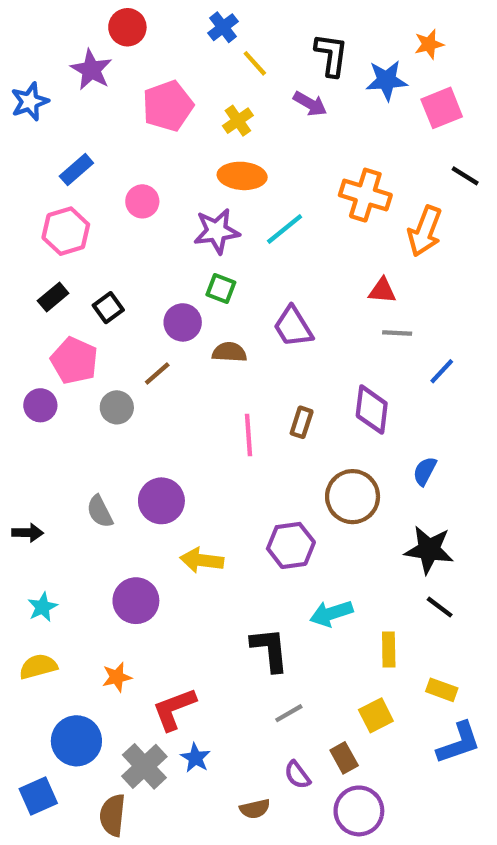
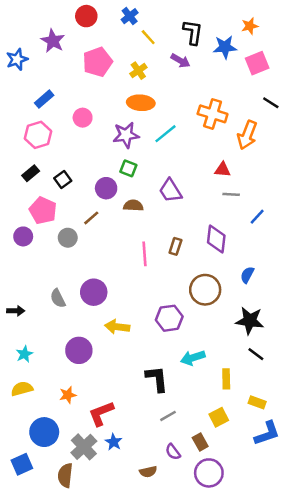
red circle: (127, 27) -> (86, 16), moved

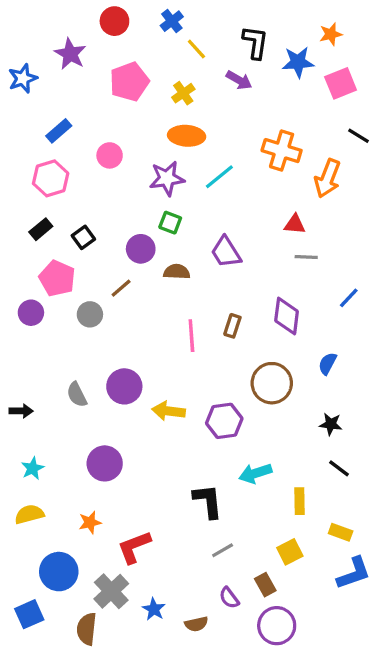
blue line: (257, 217) -> (349, 298), moved
black star: (250, 321) -> (331, 424), size x0.6
yellow arrow: (117, 327) -> (169, 411), moved
blue star: (114, 442) -> (154, 609), moved

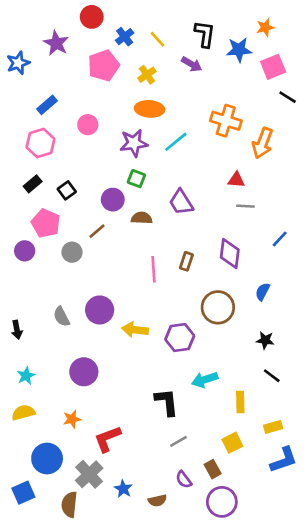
blue cross: (172, 21) -> (125, 37), moved
black line: (359, 136) -> (288, 97), moved
black arrow: (21, 411) -> (17, 330), turned 78
yellow rectangle: (341, 532) -> (273, 427), turned -36

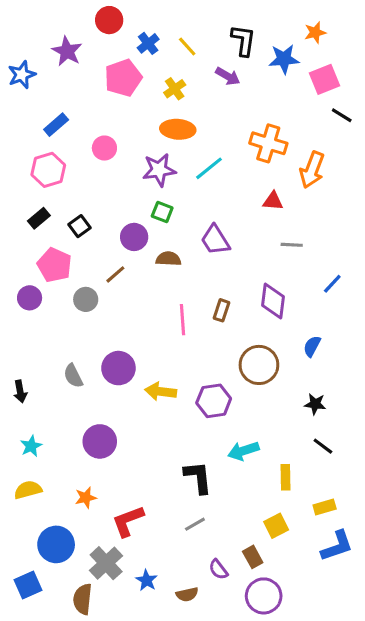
red triangle: (236, 180) -> (273, 201), moved
gray line: (178, 441) -> (195, 524), moved

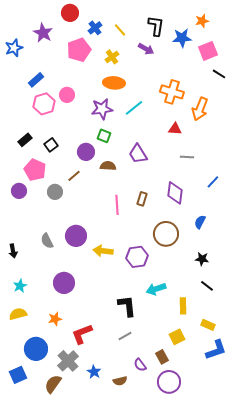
pink hexagon: (48, 170) -> (44, 104), moved
yellow rectangle: (325, 507) -> (208, 325), turned 40
brown semicircle: (83, 599) -> (53, 384), turned 30

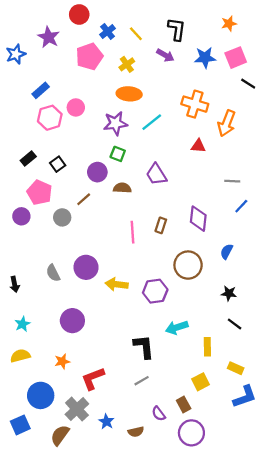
blue star: (182, 38) -> (205, 58), moved
gray line: (187, 157) -> (232, 181), moved

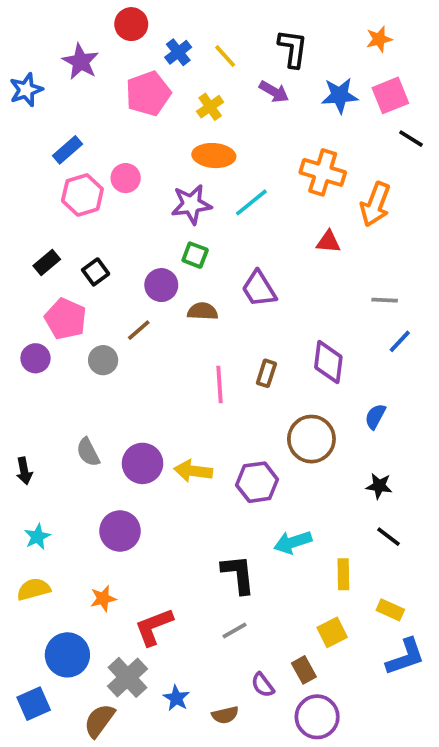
purple circle: (86, 267) -> (143, 463), moved

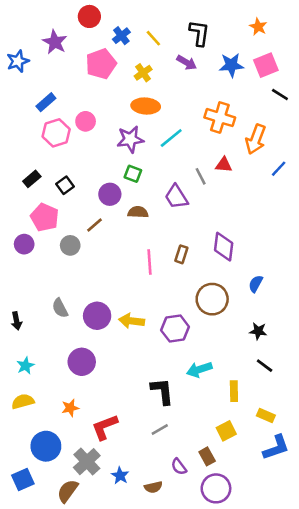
orange star: (379, 39) -> (258, 27), turned -30
gray line: (385, 300) -> (201, 176), moved, turned 60
blue line: (400, 341) -> (279, 169), moved

